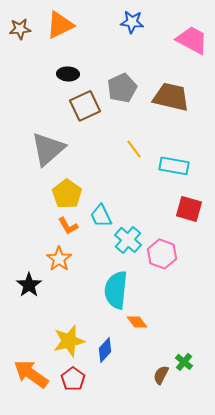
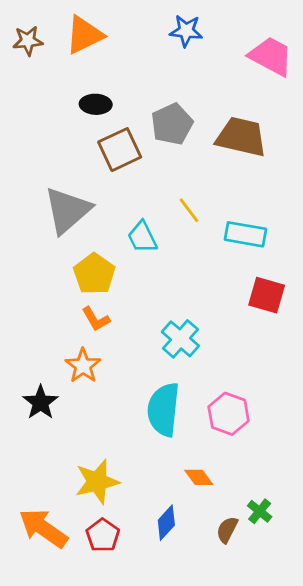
cyan trapezoid: (101, 216) -> (142, 237), moved
pink hexagon: (162, 254) -> (229, 414), moved
orange diamond: (137, 322) -> (199, 477), moved
blue diamond: (105, 350) -> (166, 523), moved

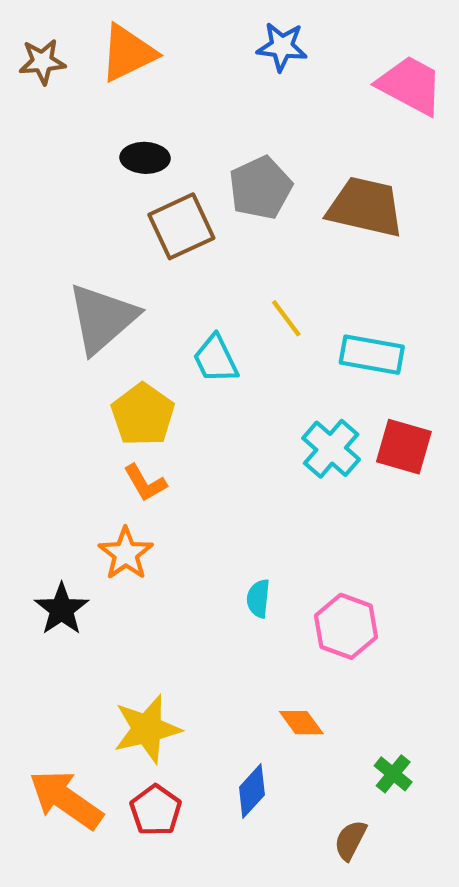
cyan cross: (180, 339) -> (331, 449), moved
cyan semicircle: (164, 410) -> (258, 598), moved, size x0.5
brown semicircle: (227, 530) -> (350, 840), moved

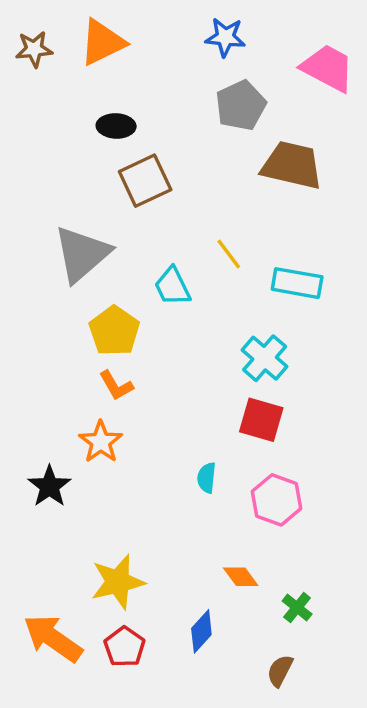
gray pentagon: (261, 188) -> (241, 105), moved
red square: (404, 447) -> (261, 420), moved
green cross: (393, 774) -> (297, 608), moved

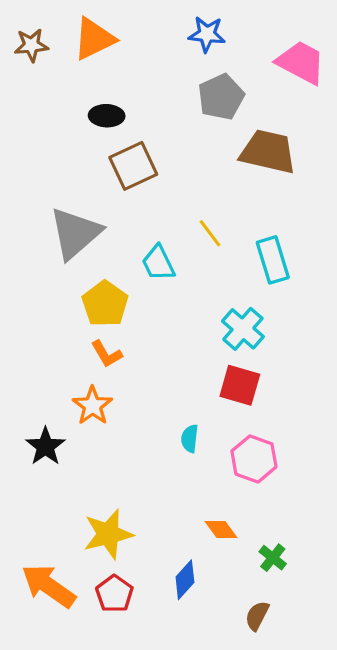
cyan rectangle: (297, 283) -> (273, 260), turned 63

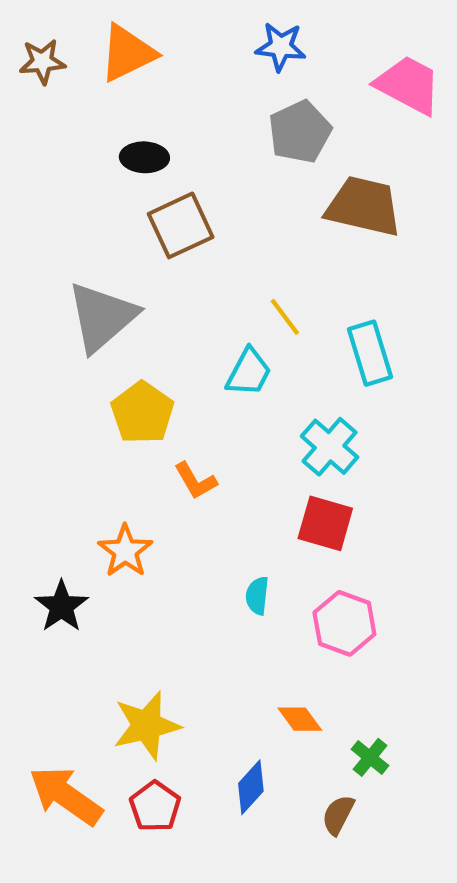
cyan trapezoid: (158, 263) -> (249, 372), moved, turned -126
orange L-shape: (107, 354) -> (196, 481), moved
brown semicircle: (257, 616) -> (338, 815), moved

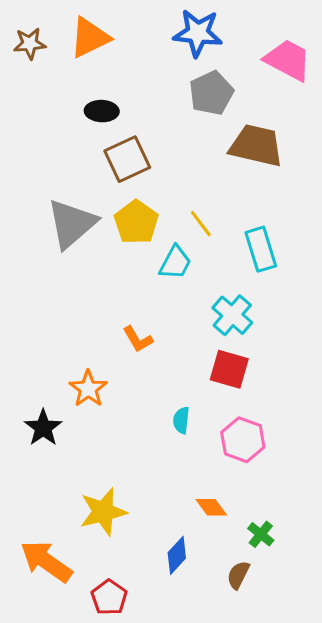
blue star: (281, 47) -> (198, 33), size x1.4
yellow pentagon: (142, 413) -> (136, 222), moved
red pentagon: (155, 806) -> (109, 597), moved

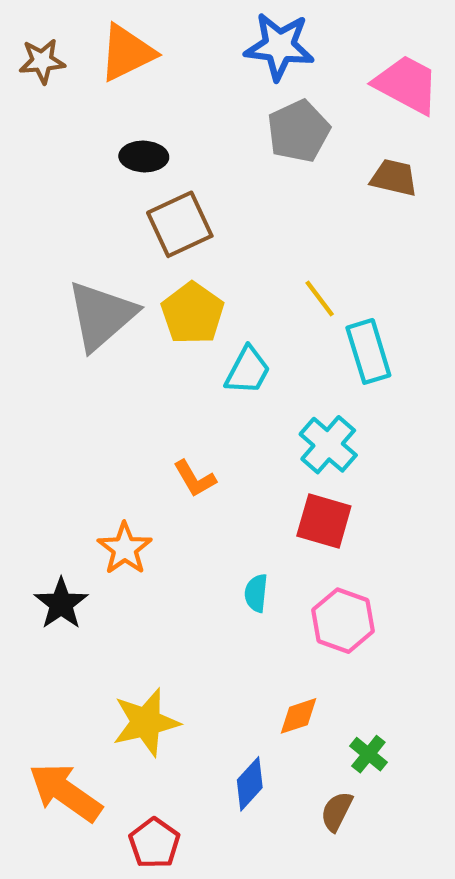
brown trapezoid: (256, 146) -> (394, 178), moved, size x0.6
yellow line: (201, 224) -> (320, 298), moved
orange diamond: (211, 507) -> (298, 716), turned -72

